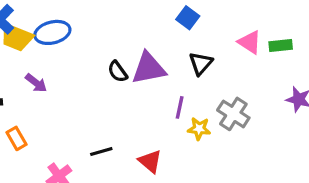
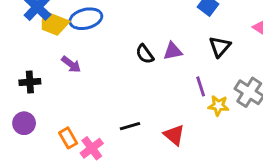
purple triangle: (149, 68) -> (173, 51), size x0.6
purple line: (180, 107) -> (201, 86), turned -30
orange rectangle: (17, 138) -> (68, 138), moved

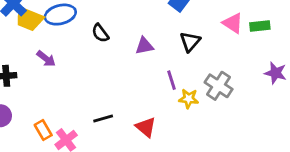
black semicircle: (145, 54) -> (100, 33), moved

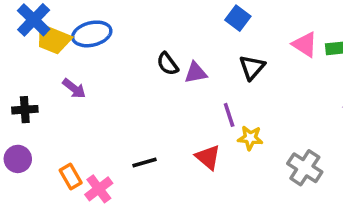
black semicircle: (100, 33) -> (167, 64), moved
gray cross: (219, 86) -> (305, 168), moved
red triangle: (146, 127) -> (208, 157), moved

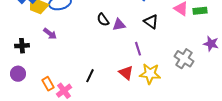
black triangle: (252, 67) -> (151, 22), turned -35
yellow star: (250, 138) -> (150, 74), moved, size x1.5
black line: (145, 162) -> (90, 76), turned -48
gray cross: (305, 168) -> (184, 59), moved

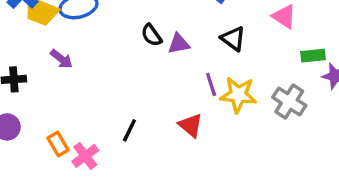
green rectangle: (200, 11) -> (313, 56), moved
yellow star: (150, 74) -> (238, 95), moved

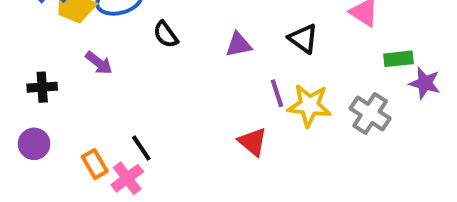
black semicircle: (152, 35) -> (166, 35), moved
black line: (129, 130) -> (141, 148), moved, turned -60

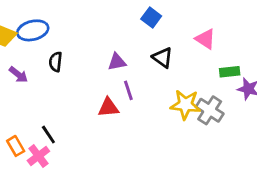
black semicircle: (166, 35) -> (56, 62), moved, turned 42
purple line: (277, 93) -> (128, 90), moved
yellow star: (309, 105) -> (185, 105), moved
red triangle: (253, 142) -> (108, 107), moved, turned -45

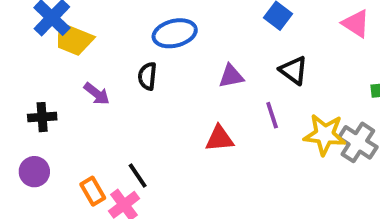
blue ellipse: (33, 30) -> (175, 33), moved
pink triangle: (205, 39) -> (356, 24), moved
purple line: (128, 90) -> (272, 115), moved

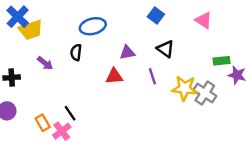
yellow trapezoid: (73, 39) -> (31, 30), turned -40
red triangle: (219, 139) -> (114, 76), moved

